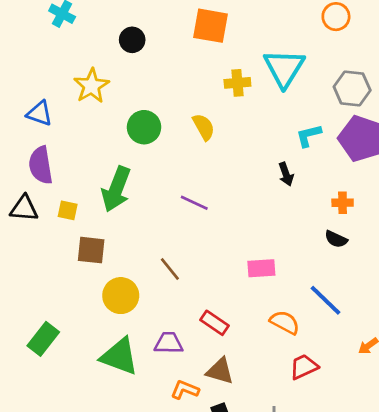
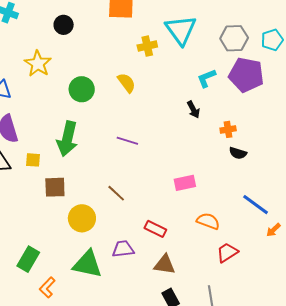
orange cross: (343, 203) -> (228, 129), moved
blue line: (325, 300) -> (256, 205), moved
orange L-shape: (185, 390) -> (47, 287), moved, turned -60

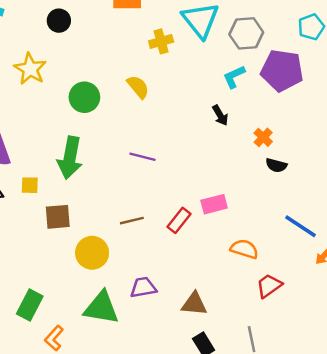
gray hexagon: (234, 38) -> (246, 33), moved
orange cross: (228, 129) -> (263, 137), turned -35
brown line: (116, 193) -> (132, 221), turned -54
red rectangle: (155, 229) -> (179, 220), moved, turned -75

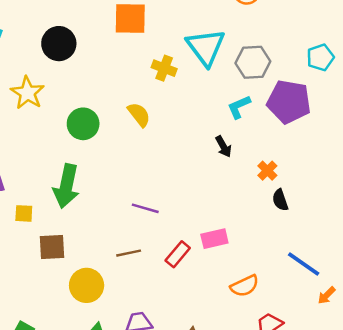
black circle: (59, 21) -> (59, 44), size x1.4
yellow cross: (161, 41) -> (164, 68), turned 35
purple line: (142, 157) -> (145, 208), moved
black semicircle: (276, 165) -> (280, 200), turned 55
orange semicircle: (244, 249) -> (245, 286), turned 136

